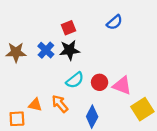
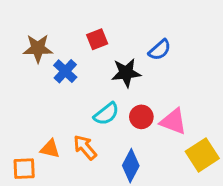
blue semicircle: (115, 22) -> (160, 50), moved
black star: (70, 50) -> (126, 73), moved
brown star: (16, 52) -> (38, 48), moved

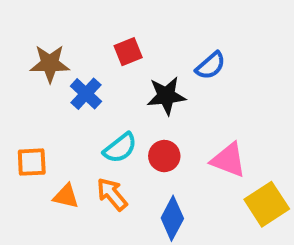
cyan semicircle: (106, 114) -> (120, 148), moved
red circle: (141, 117) -> (164, 156), moved
orange square: (24, 169) -> (32, 162), moved

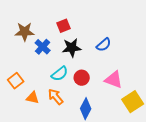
blue semicircle: (210, 66) -> (104, 45), moved
black star: (166, 96) -> (72, 48), moved
orange square: (32, 162) -> (16, 81), turned -35

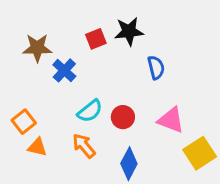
blue semicircle: (104, 45) -> (156, 67), turned -63
black star: (72, 48) -> (129, 31), moved
orange triangle: (33, 98) -> (37, 147), moved

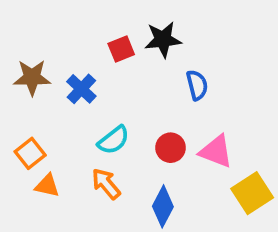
brown star: (37, 48) -> (32, 77), moved
red circle: (123, 117) -> (171, 148), moved

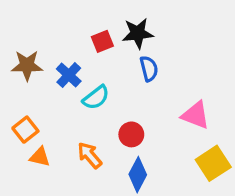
blue semicircle: (197, 85) -> (149, 69), moved
cyan semicircle: (114, 140) -> (96, 98), moved
red circle: (171, 148) -> (131, 134), moved
pink triangle: (216, 151) -> (196, 115), moved

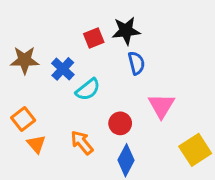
pink triangle: (196, 115) -> (161, 106), moved, turned 40
orange triangle: (40, 157) -> (36, 144), turned 36

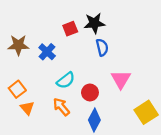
cyan semicircle: (88, 90) -> (66, 80), moved

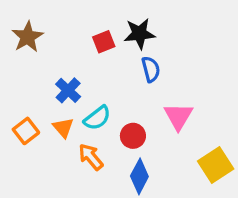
brown star: (18, 45) -> (28, 37), moved, turned -30
blue cross: (47, 52) -> (68, 90), moved
orange triangle: (27, 108) -> (63, 128), moved

